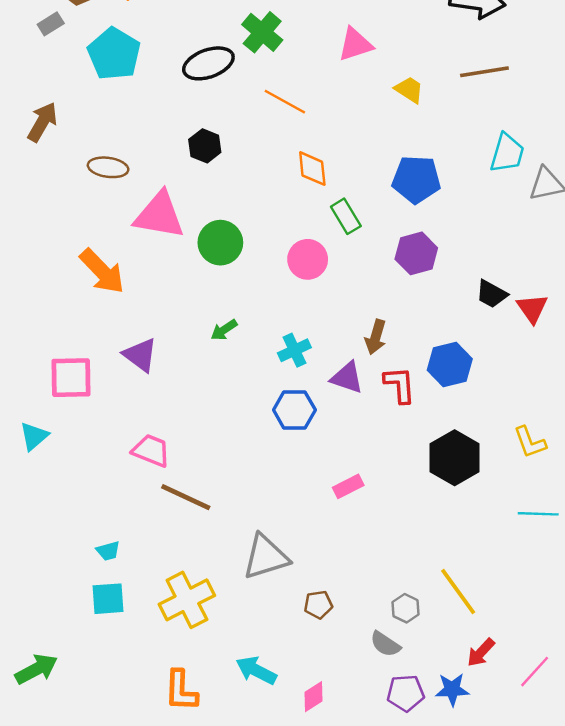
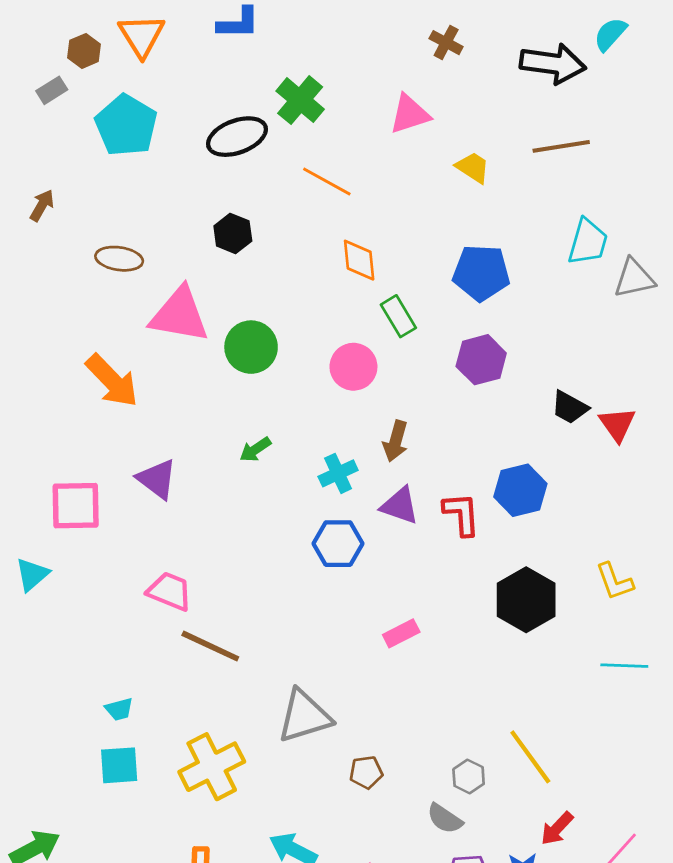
brown arrow: (42, 122) -> (42, 205), size x0.7
brown arrow: (376, 337) -> (396, 441), moved

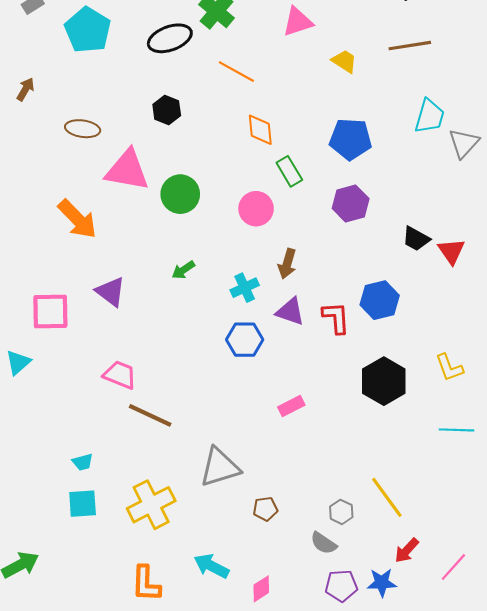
gray triangle: (634, 278) -> (464, 143), turned -36

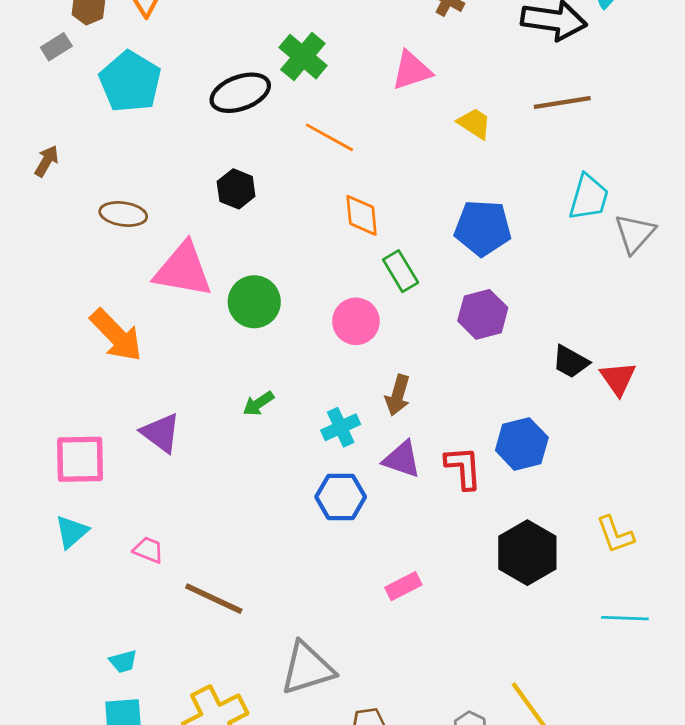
cyan triangle: (18, 362) -> (72, 532), moved
pink trapezoid: (120, 375) -> (148, 550), moved, size x0.7

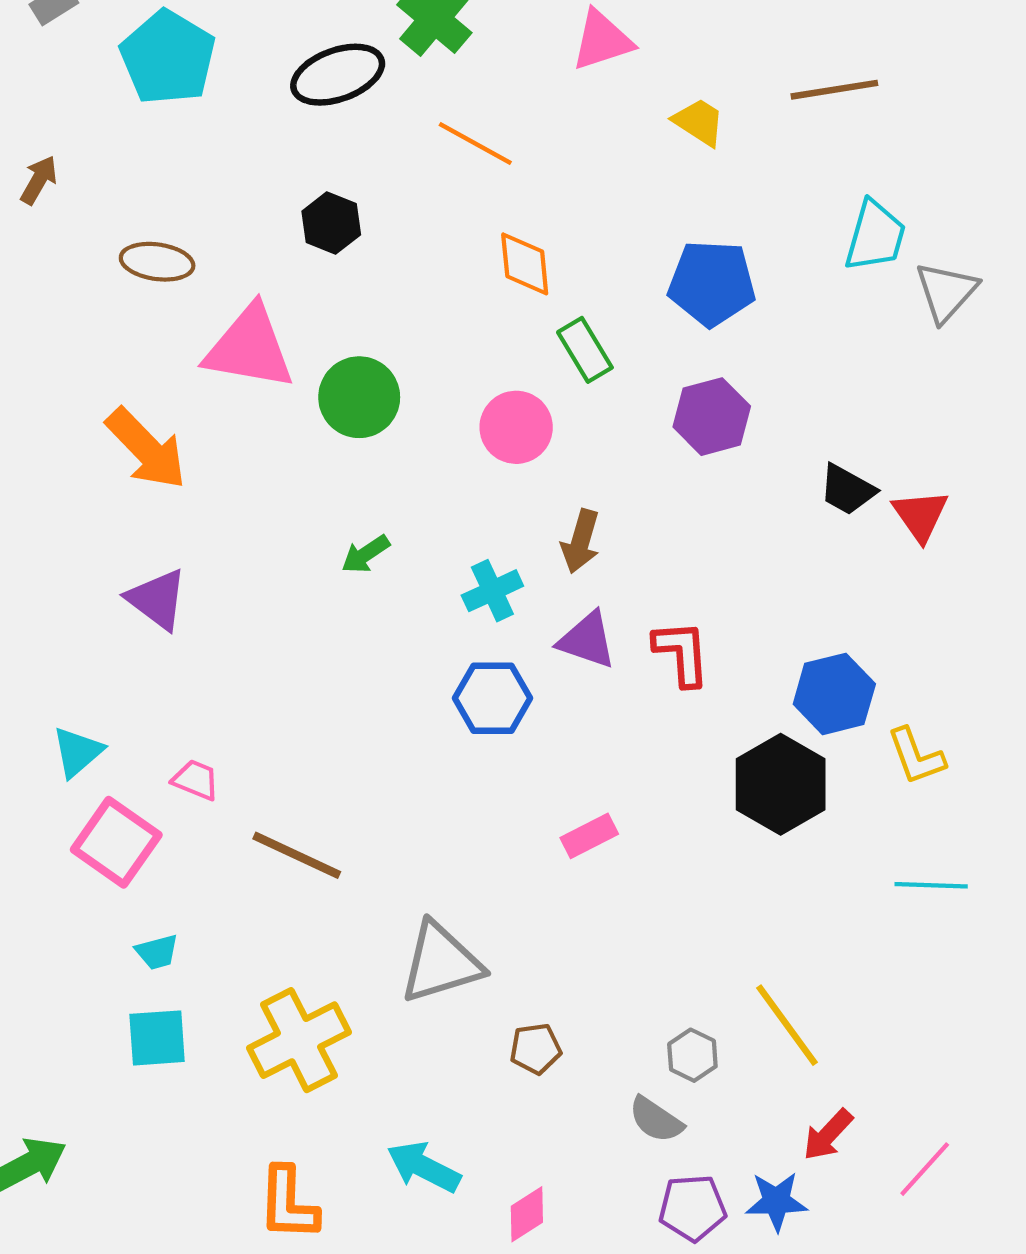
purple triangle: (161, 433) -> (157, 599), moved
blue hexagon: (522, 444) -> (834, 694), moved
pink square: (80, 459) -> (116, 842), moved, turned 36

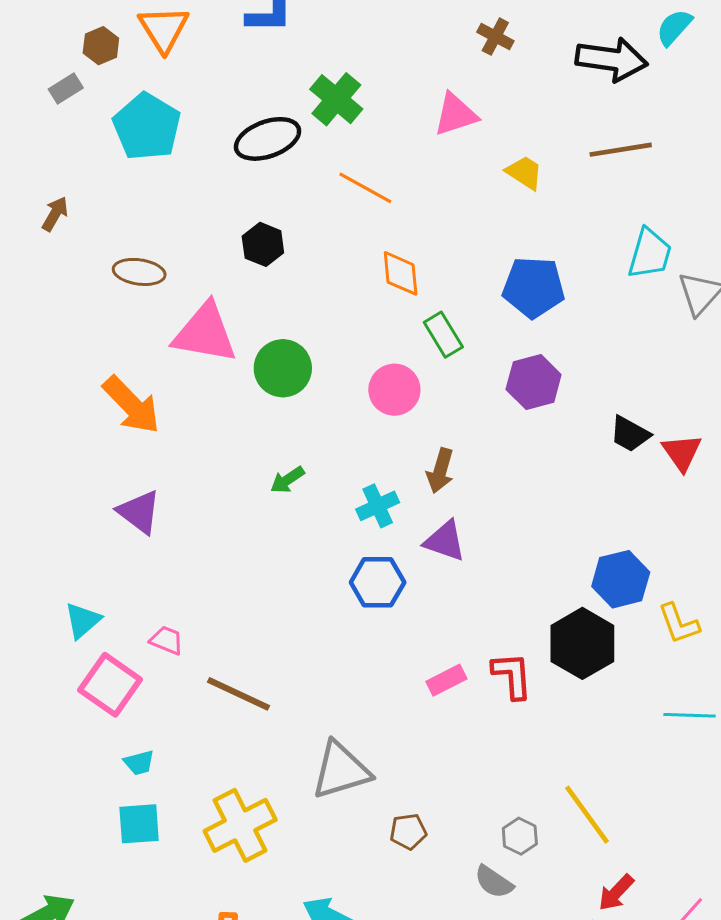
red L-shape: (682, 653) -> (512, 676), moved

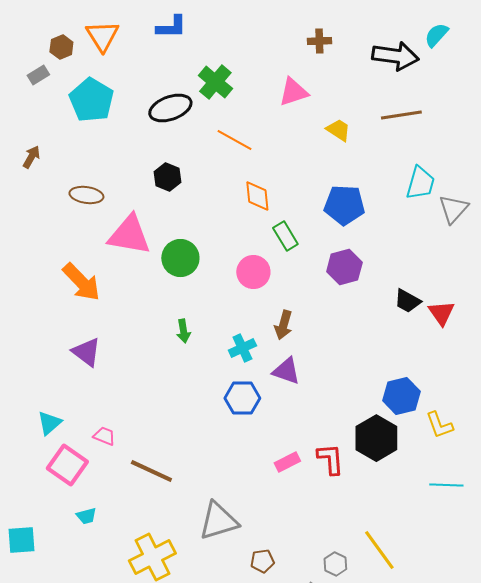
brown cross: (495, 37) -> (319, 41), turned -30
green arrow: (287, 480) -> (183, 331), turned -65
cyan square: (139, 824) -> (21, 540), moved

